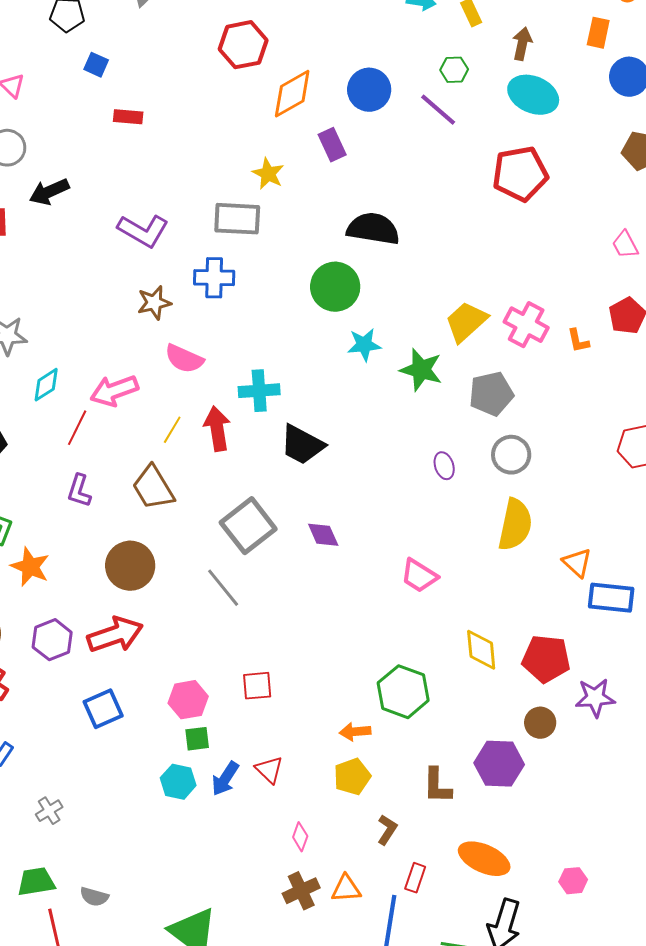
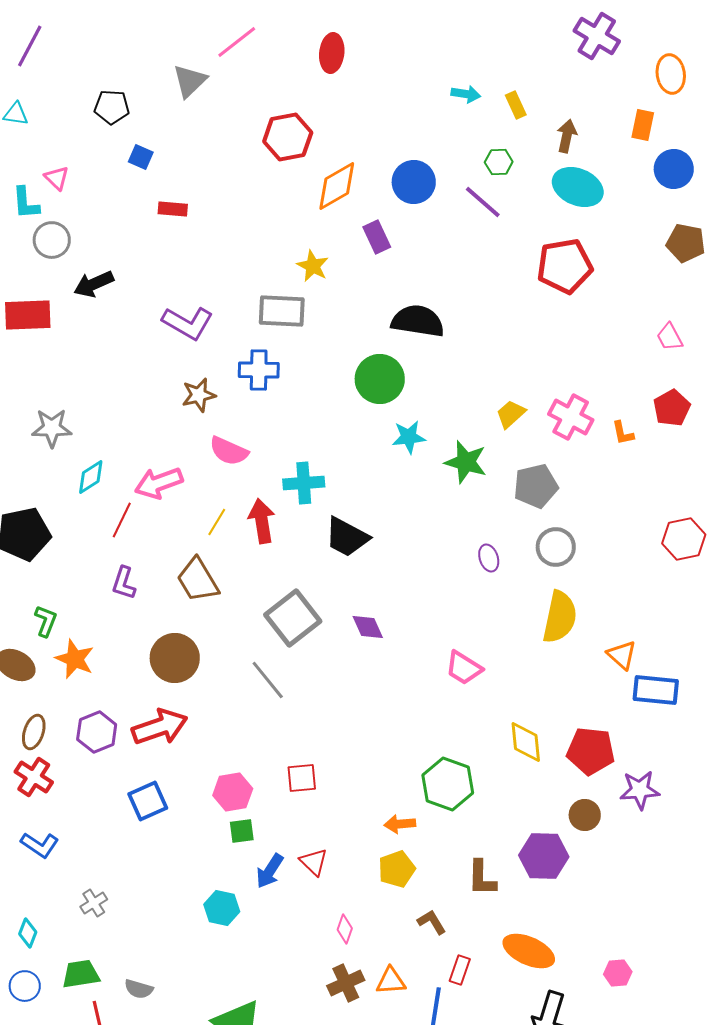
yellow trapezoid: (466, 322) -> (511, 414), size x0.7
cyan hexagon: (178, 782) -> (222, 908), moved
brown L-shape: (387, 830) -> (432, 922), turned -64

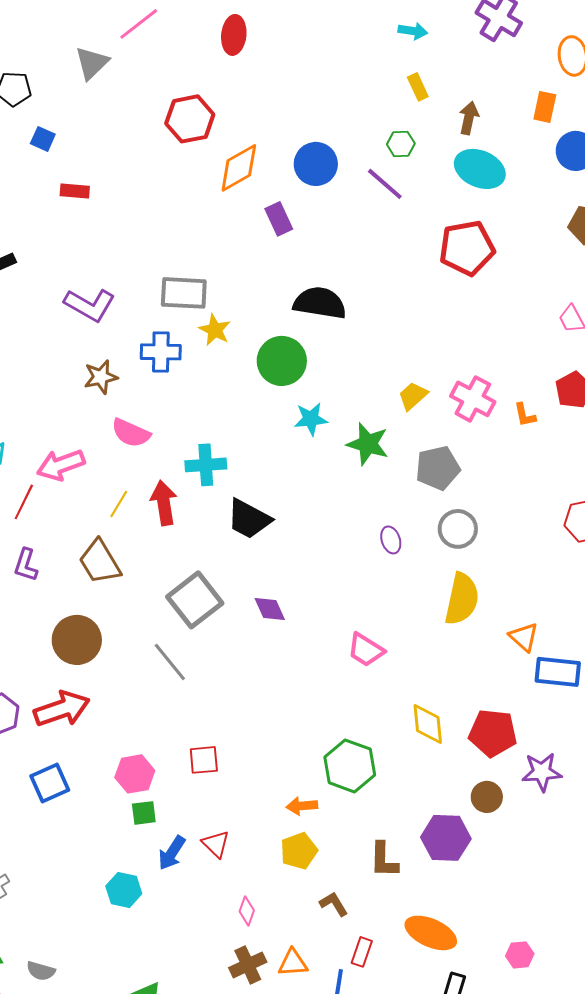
cyan arrow: (466, 94) -> (413, 31), moved
yellow star: (313, 266) -> (215, 330), moved

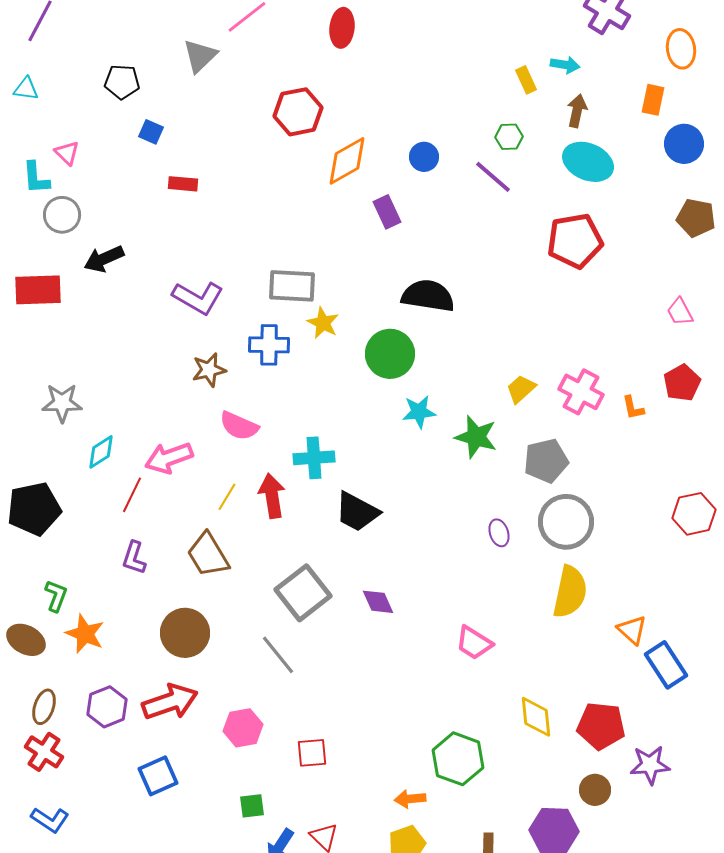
cyan arrow: (413, 31) -> (565, 65), moved
blue circle: (316, 164) -> (424, 157), size x0.7
gray circle: (458, 529) -> (566, 522), size x1.4
blue rectangle: (558, 672) -> (666, 665), turned 51
pink hexagon: (135, 774) -> (243, 728), moved

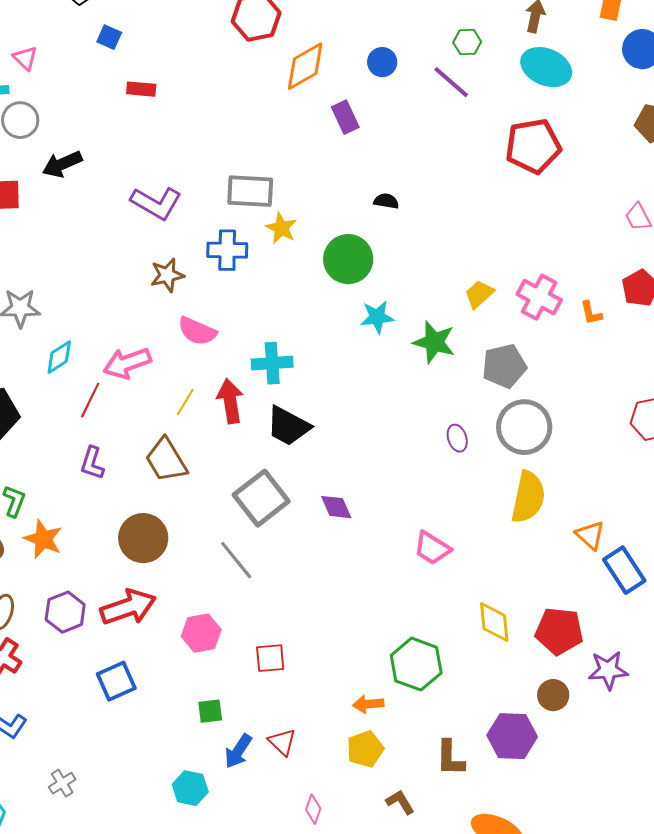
black semicircle: (428, 296) -> (386, 201), size x0.5
black trapezoid: (357, 512) -> (288, 426), moved

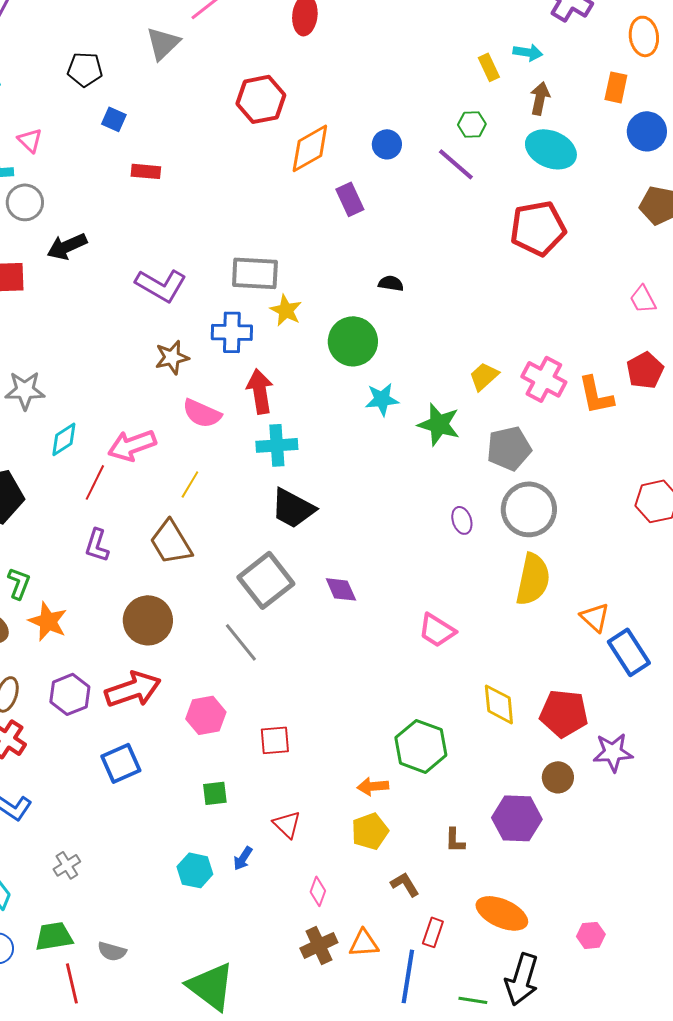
orange L-shape: (591, 313) -> (596, 395), size x1.6
red arrow: (230, 401) -> (260, 391), moved
blue arrow: (238, 751) -> (243, 858), moved, size x0.7
brown L-shape: (450, 758) -> (455, 840), size x0.7

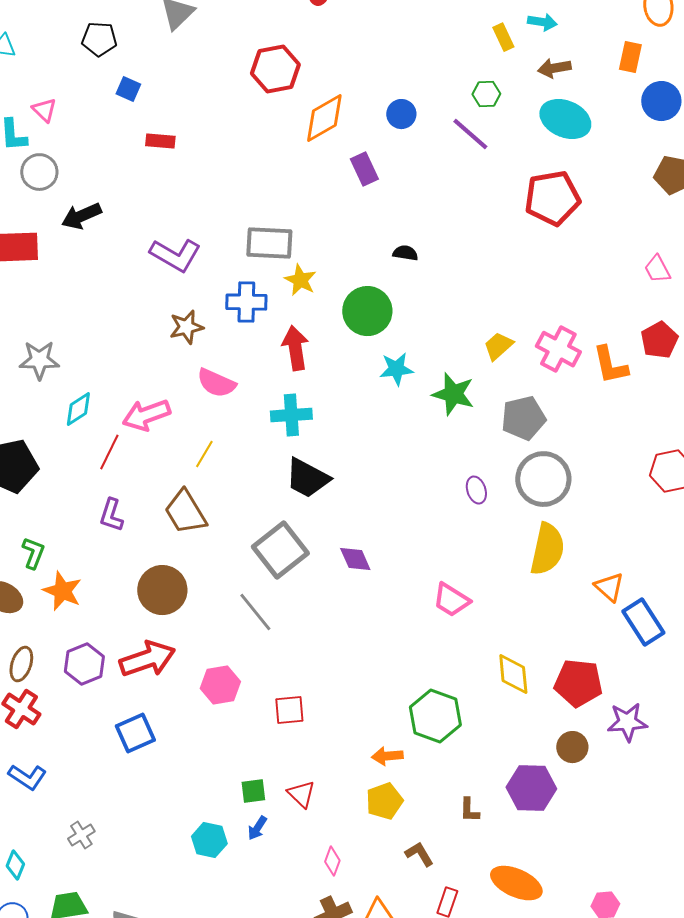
brown arrow: (540, 98) -> (554, 68), turned -112
red arrow: (260, 391) -> (295, 348), moved
green square: (215, 793) -> (253, 791), moved

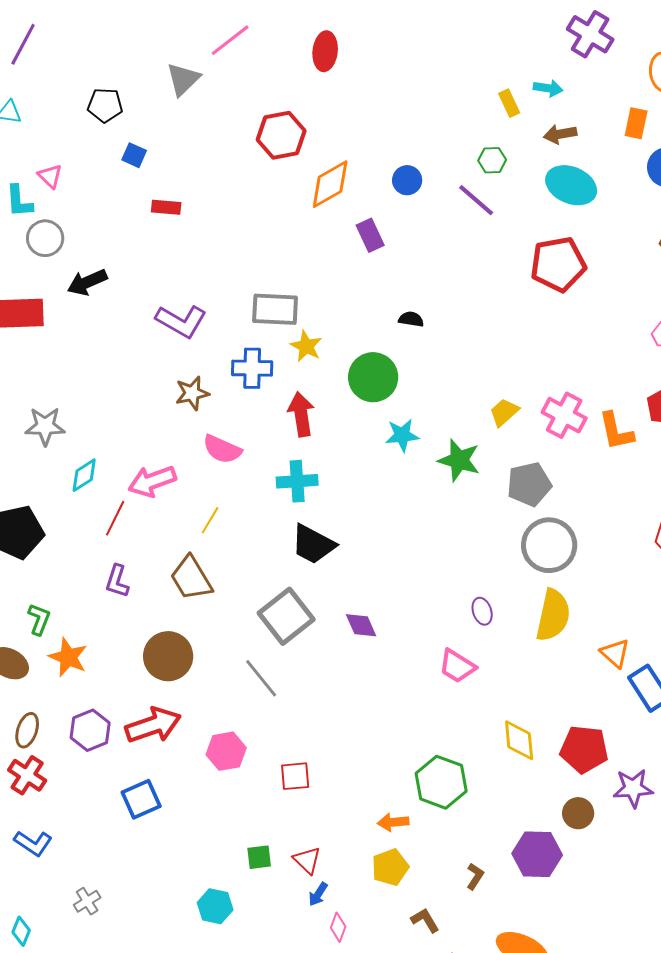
purple ellipse: (476, 490) -> (482, 611), moved
brown L-shape: (469, 810) -> (475, 876), turned -148
blue arrow: (257, 828) -> (318, 894), moved

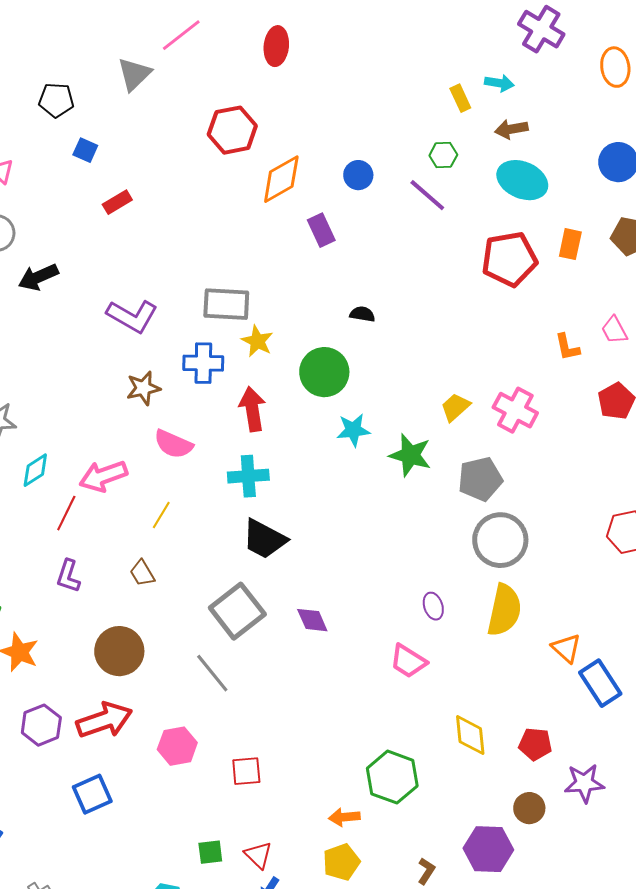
orange rectangle: (636, 123) -> (570, 244), moved
red rectangle: (166, 207) -> (117, 202), turned -36
orange L-shape: (616, 431) -> (567, 347), moved, size x0.7
brown trapezoid: (191, 578) -> (142, 573), size x0.6
red pentagon: (584, 749) -> (535, 744), size x0.7

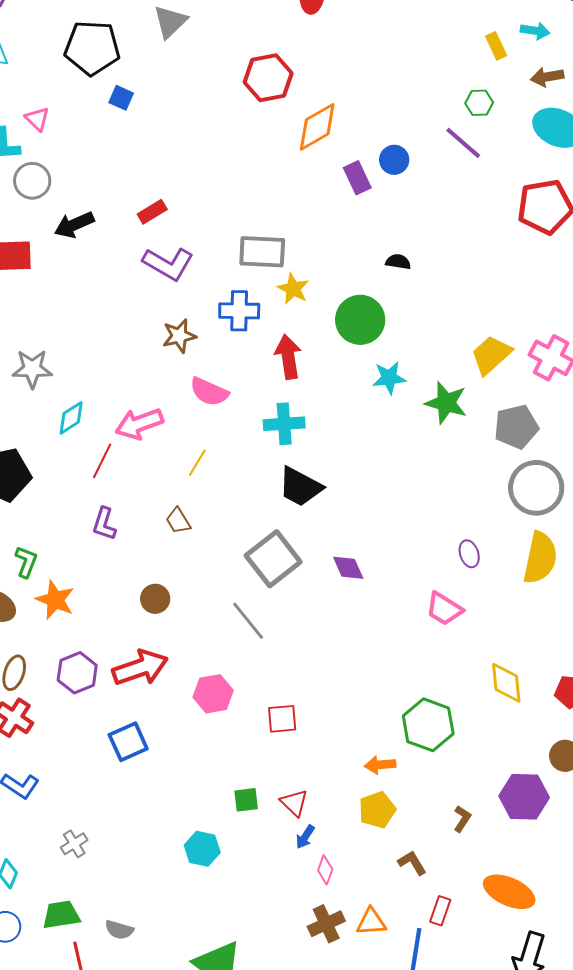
black pentagon: (56, 100) -> (92, 48), size x1.6
blue circle: (358, 175) -> (394, 160), moved
red rectangle: (117, 202) -> (152, 212), moved
yellow trapezoid: (455, 407) -> (491, 355), size x1.4
brown circle: (119, 651) -> (155, 599), size x0.6

